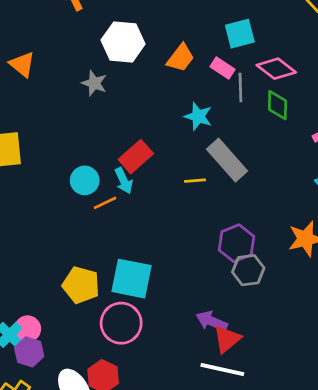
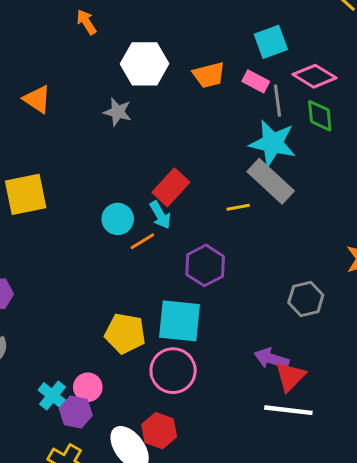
orange trapezoid: (181, 58) -> (209, 75), turned 44
cyan star: (198, 116) -> (273, 143), moved, size x1.5
purple hexagon: (236, 243) -> (205, 265), moved
pink circle: (28, 329) -> (88, 387), moved

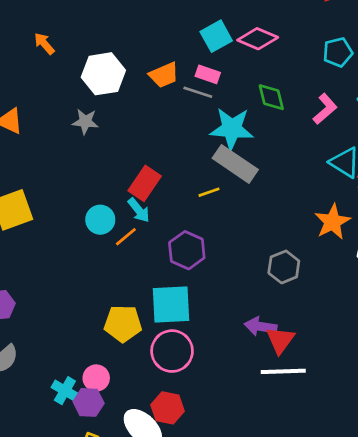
pink diamond: (314, 76) -> (258, 39), moved
gray line: (277, 101) -> (198, 92), moved, turned -56

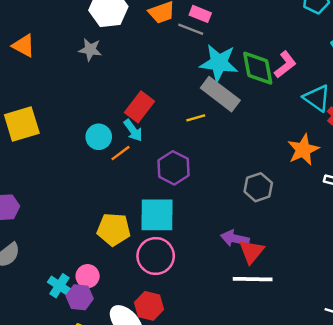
green diamond: (271, 97) -> (258, 68), moved, size x1.4
pink L-shape: (325, 109) -> (285, 65), moved

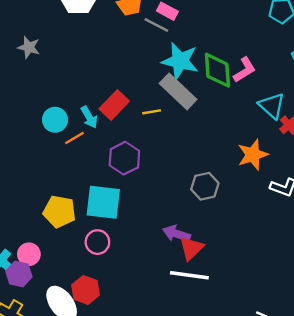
gray star: (90, 50) -> (29, 47), moved
red rectangle: (140, 107) -> (114, 105), moved
pink circle: (156, 256) -> (97, 242), size x0.7

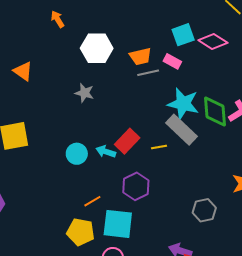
gray line: (156, 25) -> (148, 73), moved, turned -40
gray star: (29, 47) -> (84, 93), moved
cyan arrow: (89, 117) -> (106, 152), turned 138
orange line: (74, 138) -> (92, 201), moved

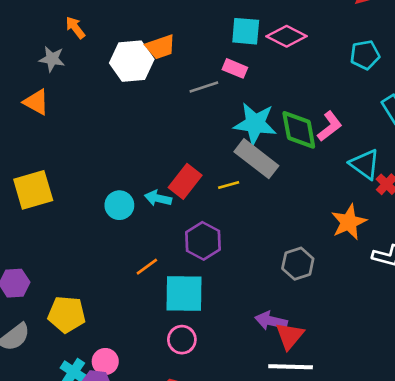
cyan square: (183, 35) -> (246, 31), turned 30
orange trapezoid: (141, 56) -> (160, 47), moved
gray star: (84, 93) -> (52, 59), moved
yellow pentagon: (81, 232) -> (67, 314), moved

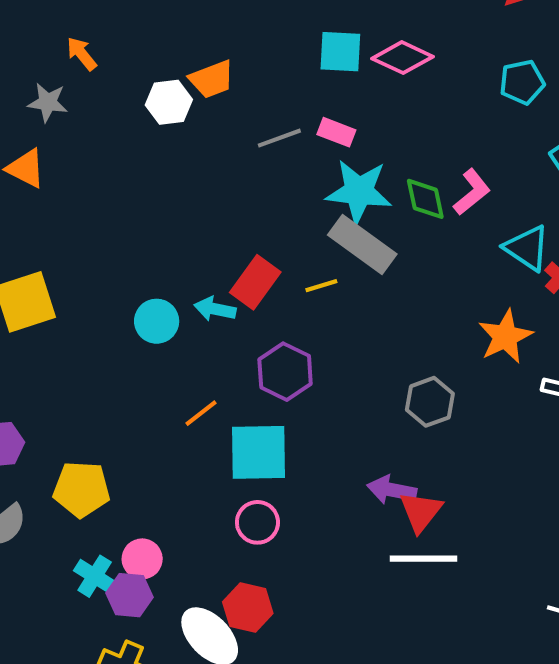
white hexagon: (132, 61) -> (169, 102), size x0.7
pink rectangle: (235, 68) -> (336, 132), moved
green diamond: (299, 130) -> (425, 199), size x0.7

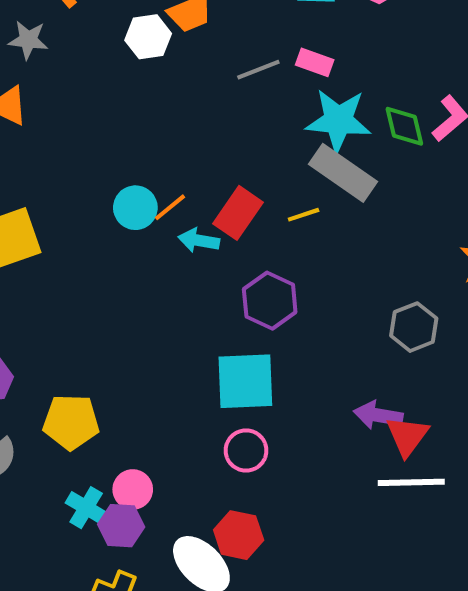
cyan circle: (157, 321) -> (135, 208), moved
orange line: (201, 413) -> (170, 207), moved

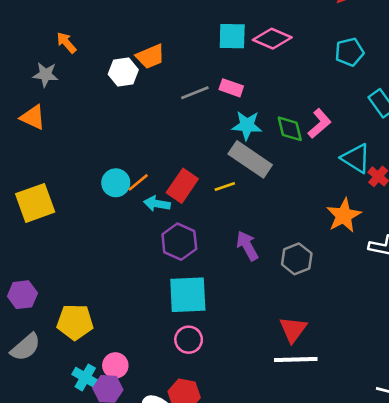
cyan star: (338, 120) -> (247, 125), size x0.7
purple hexagon: (270, 301) -> (179, 242), moved
purple arrow: (378, 415) -> (247, 246), moved, turned 52

